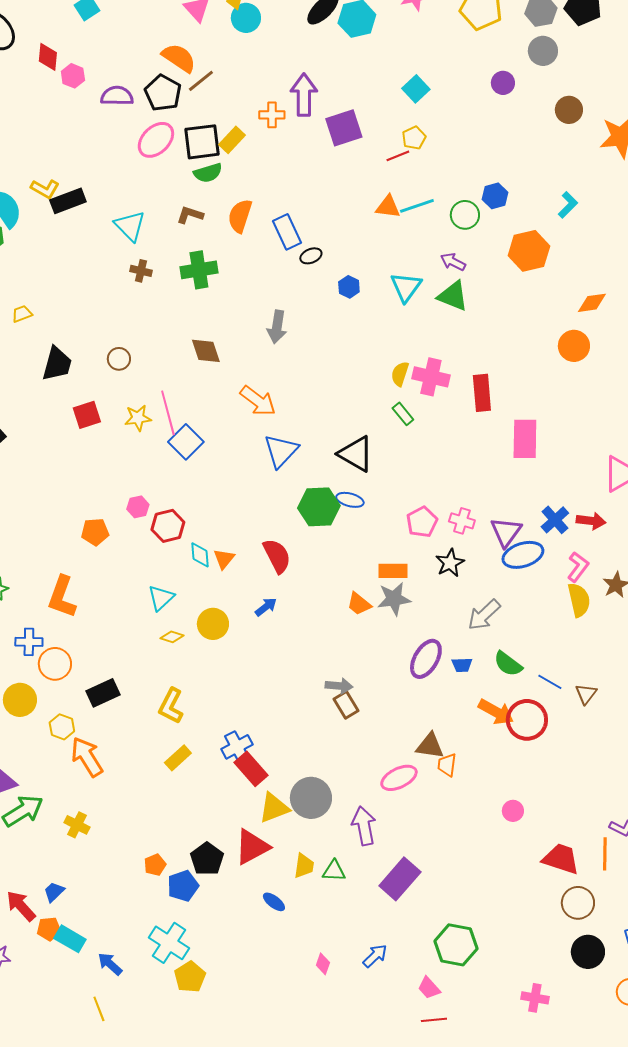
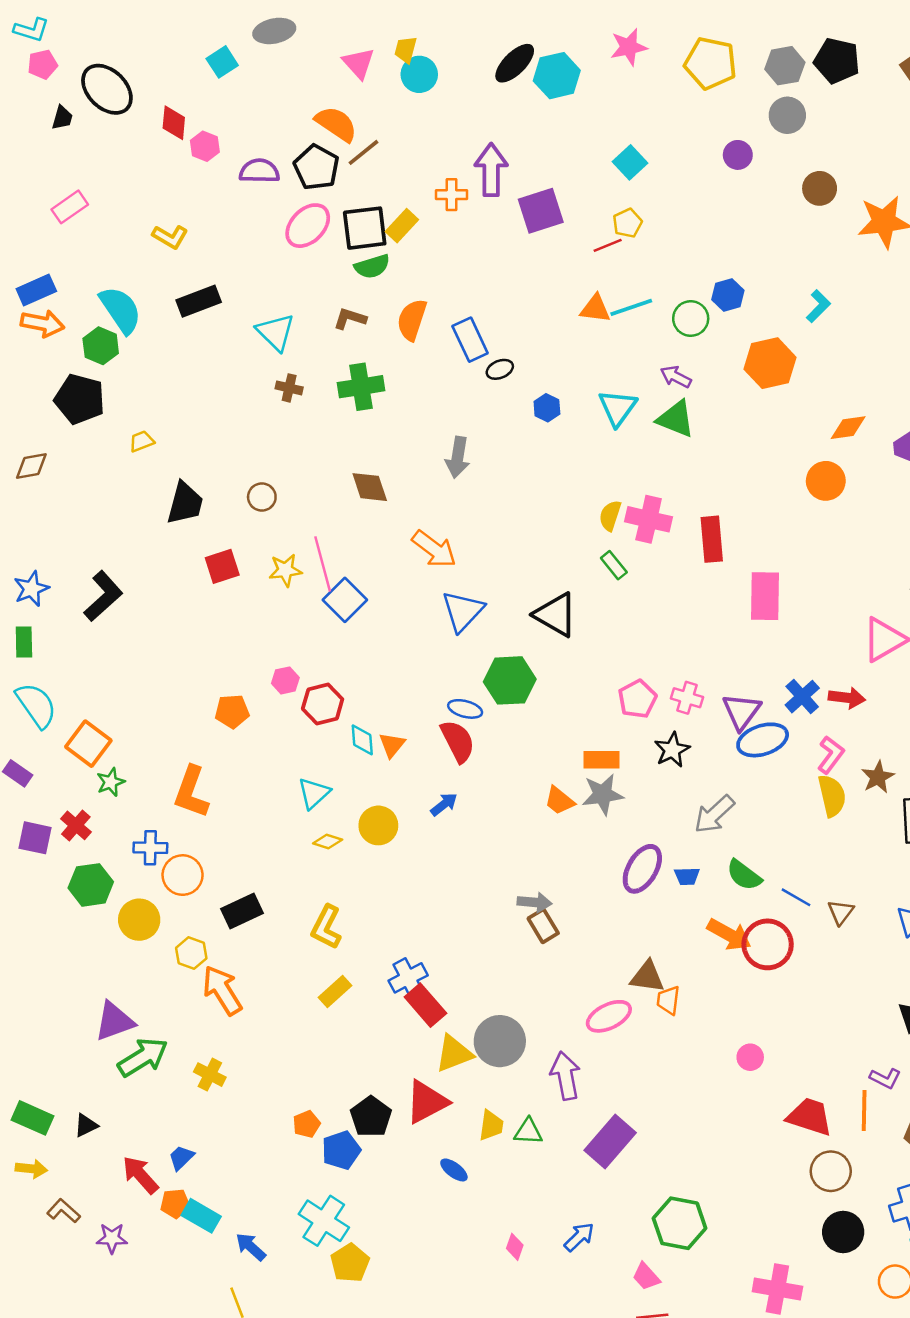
yellow L-shape: (45, 189) -> (170, 237), moved
blue ellipse: (350, 500) -> (465, 709), moved
pink cross: (535, 998) -> (777, 1289), size x1.4

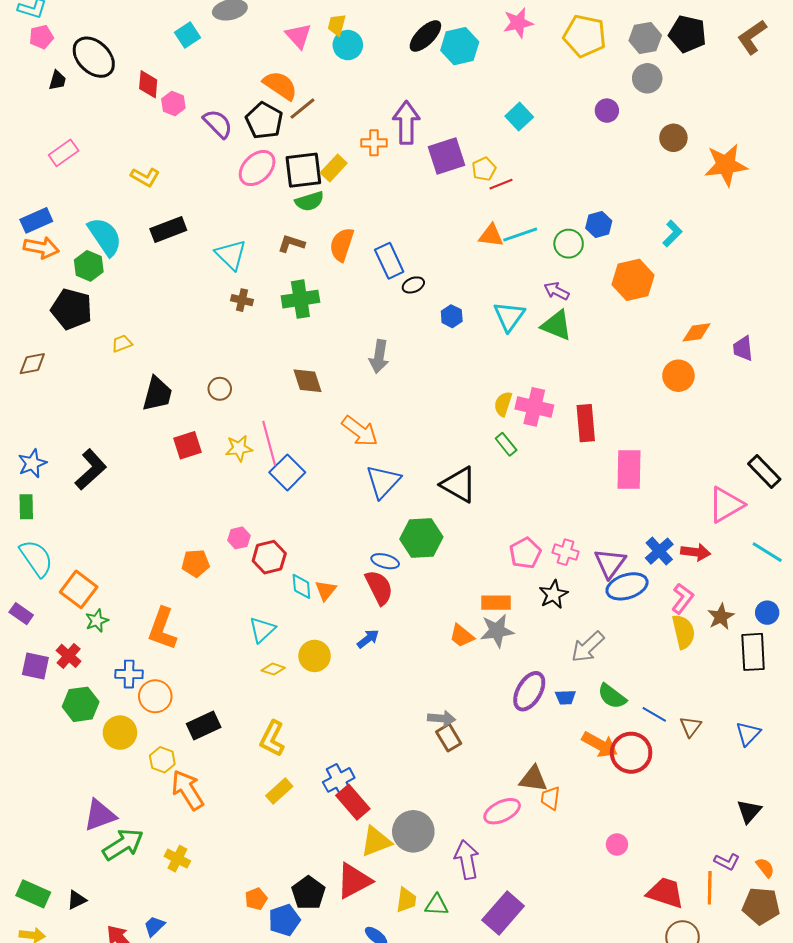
purple semicircle: (259, 171) -> (218, 124), turned 44
yellow pentagon: (627, 223) -> (484, 169), moved

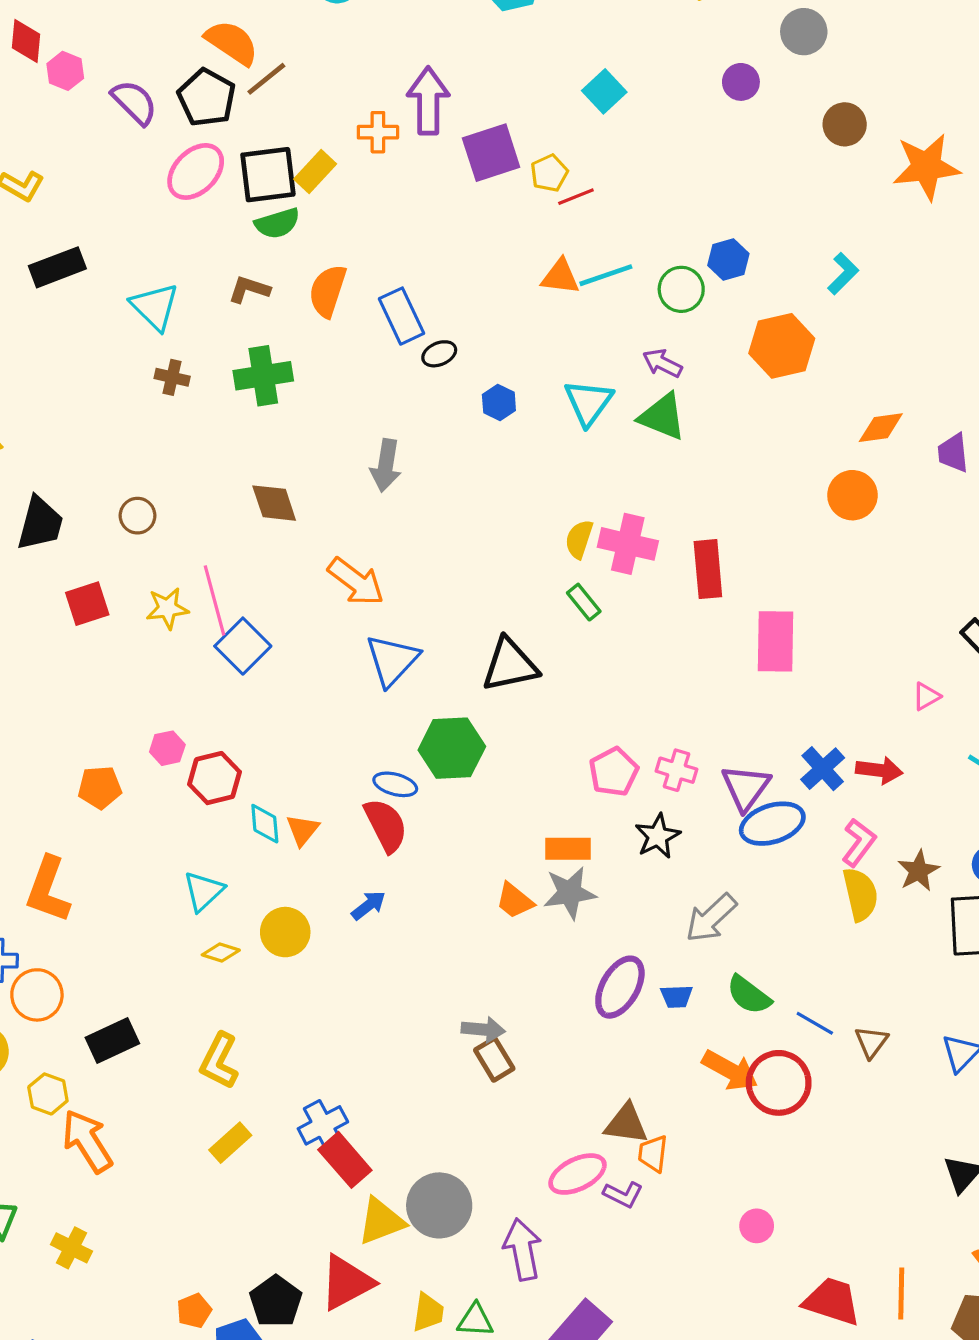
black triangle: (459, 485) -> (510, 665), turned -42
pink triangle: (726, 505) -> (926, 696), size x0.5
purple L-shape: (727, 862) -> (623, 1194), moved

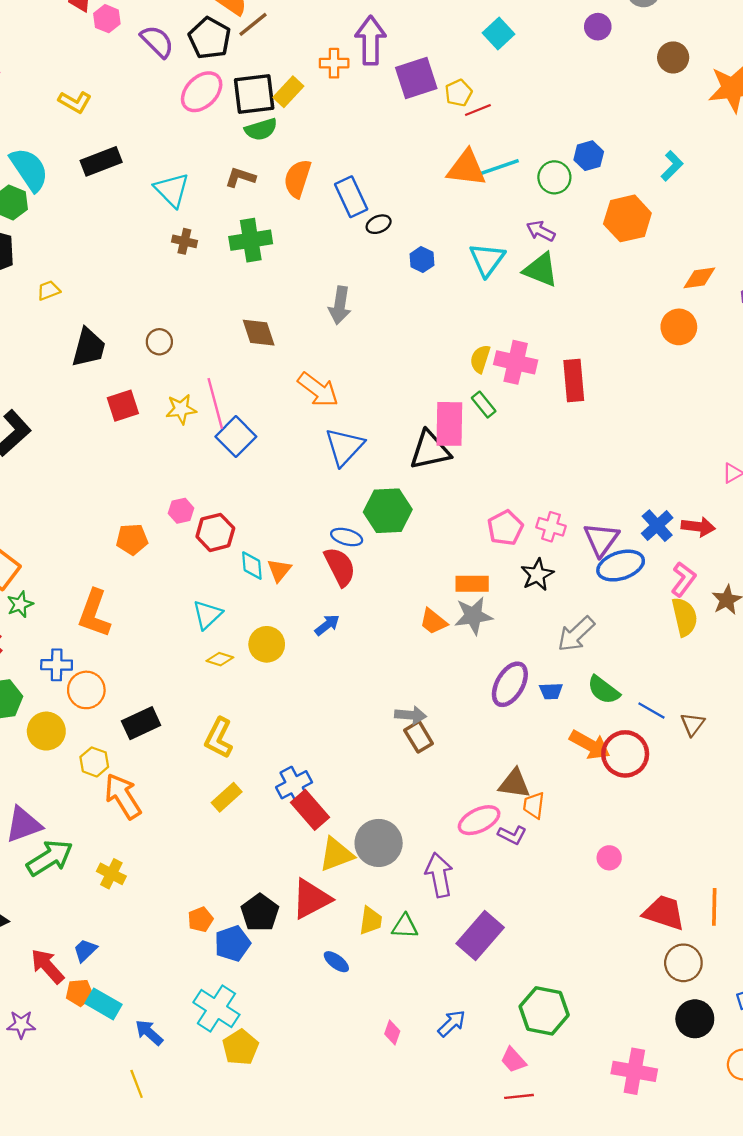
orange triangle: (560, 277) -> (466, 168), size x1.4
pink rectangle: (775, 641) -> (449, 424), moved

